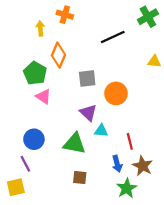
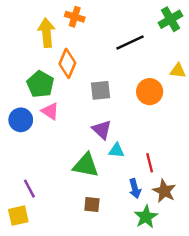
yellow arrow: (40, 28) -> (47, 33), size x1.6
orange circle: (116, 93) -> (150, 92), moved
blue circle: (34, 139) -> (21, 120), moved

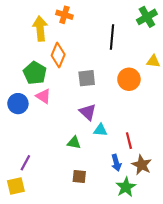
black line: (130, 43) -> (112, 37), turned -60
green triangle: (86, 165) -> (74, 143), size x0.6
purple line: (29, 189) -> (25, 163), turned 56

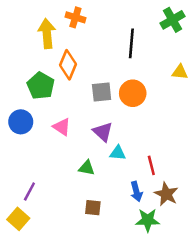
orange circle: (129, 79) -> (133, 93), moved
pink triangle: (43, 96) -> (62, 127), moved
yellow square: (16, 186) -> (18, 219), turned -36
green star: (126, 187) -> (148, 220), turned 30

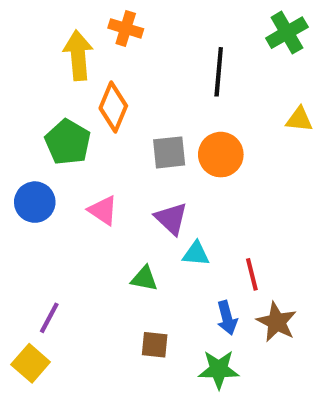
green star: (148, 220) -> (219, 370), moved

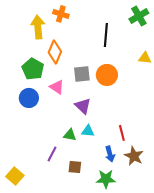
blue circle: (35, 202) -> (29, 98), moved
pink triangle: (103, 210) -> (57, 87), moved
cyan triangle: (196, 254) -> (88, 131), moved
purple line: (49, 318) -> (52, 154), moved

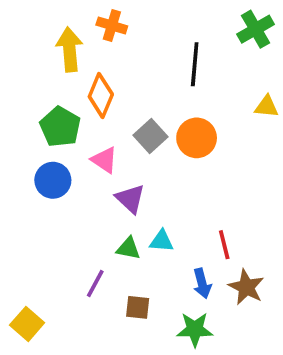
gray square: (82, 74) -> (151, 136), turned -36
purple triangle: (83, 106) -> (130, 199), moved

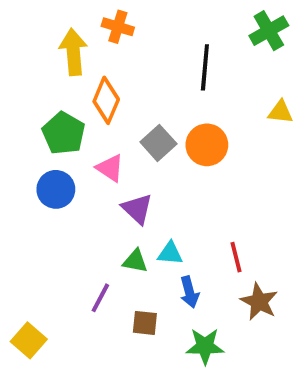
blue arrow: (202, 283) -> (189, 292), moved

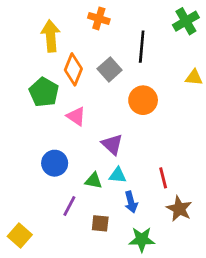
orange cross: (118, 27) -> (99, 18), moved
gray square: (158, 143) -> (110, 69), moved
blue circle: (56, 189) -> (55, 163), moved
purple triangle: (137, 209) -> (112, 144), moved

